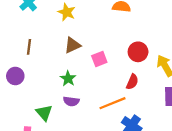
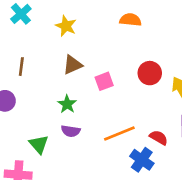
red semicircle: (132, 82) -> (159, 138), moved, turned -84

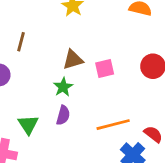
brown triangle: (73, 65) -> (73, 60), moved
purple semicircle: (71, 131) -> (63, 115), turned -90

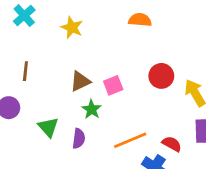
green star: (63, 87) -> (92, 109), moved
green triangle: (28, 125) -> (48, 127), moved

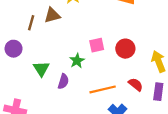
red circle: (161, 76) -> (125, 49), moved
brown triangle: (80, 81) -> (52, 15), moved
red semicircle: (172, 144) -> (136, 84), moved

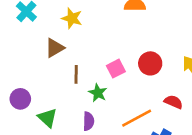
brown line: (31, 23) -> (76, 74), moved
green triangle: (41, 69) -> (47, 118), moved

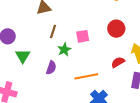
red circle: (150, 63) -> (116, 29), moved
red semicircle: (173, 102) -> (118, 62), moved, turned -72

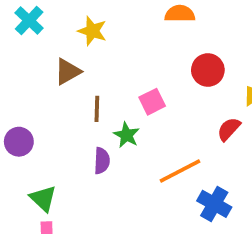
green triangle: (23, 56) -> (43, 198), moved
purple semicircle: (51, 68) -> (102, 161), moved

